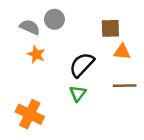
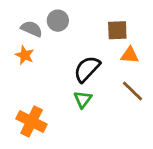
orange star: (36, 54) -> (25, 55), moved
brown line: (125, 86) -> (133, 91), turned 45

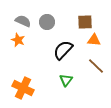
gray circle: (58, 21) -> (47, 22), moved
green triangle: (83, 99) -> (66, 80), moved

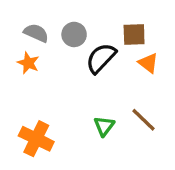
orange triangle: (94, 40) -> (148, 63), turned 32
black semicircle: (63, 50) -> (101, 58), moved
brown line: (96, 66) -> (144, 120), moved

